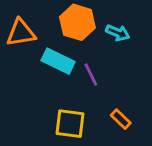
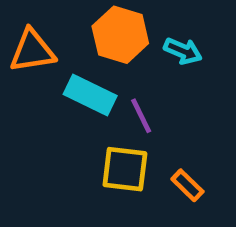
yellow square: (70, 124) -> (125, 169), moved

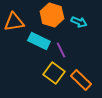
yellow square: (125, 169) -> (54, 73), turned 30
orange rectangle: (187, 185) -> (81, 80), size x1.5

